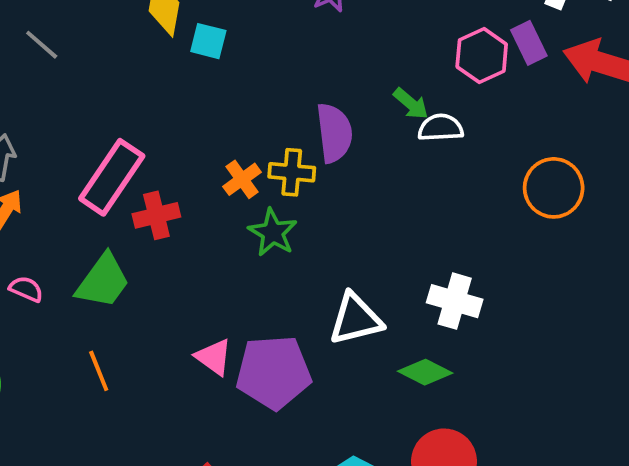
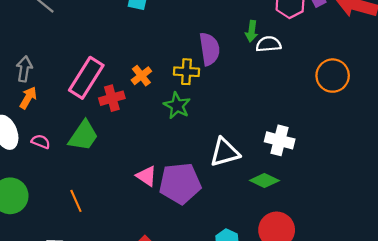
green arrow: (411, 104) -> (252, 31), turned 60
orange cross: (242, 179) -> (141, 76), moved
orange line: (99, 371) -> (76, 201), moved

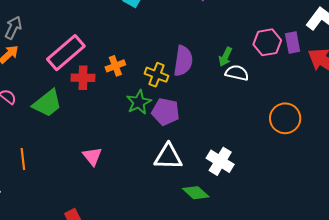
purple pentagon: (180, 183) -> (166, 112), moved, size x0.7

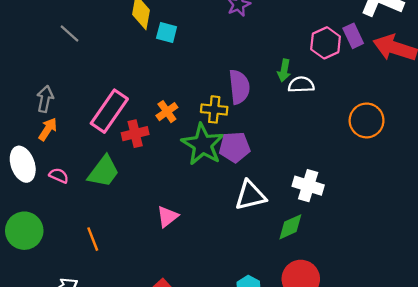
green star: (139, 102) -> (203, 144), size x1.5
pink triangle: (92, 156) -> (167, 217), turned 45
green diamond: (196, 193) -> (290, 227), turned -52

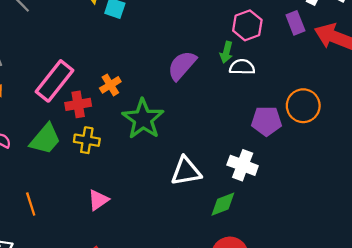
pink hexagon: (326, 43) -> (247, 25), moved
purple semicircle: (239, 87) -> (182, 65), turned -136
yellow cross: (214, 109) -> (87, 140), moved
purple pentagon: (235, 147) -> (266, 121), moved
pink triangle: (167, 217) -> (98, 200), moved

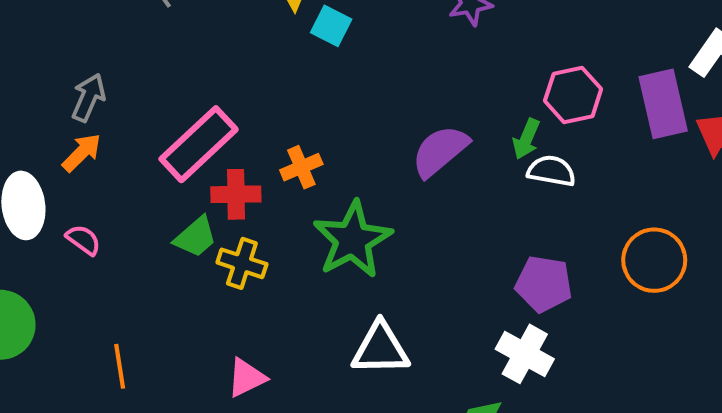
purple rectangle: (295, 23) -> (663, 104), size x1.5
purple pentagon: (266, 121) -> (544, 284), moved
green trapezoid: (45, 139) -> (195, 237), moved, size x0.7
white triangle: (186, 171) -> (380, 349), moved

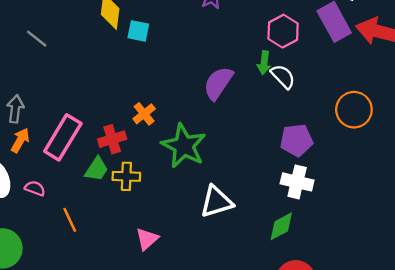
pink rectangle: (199, 144) -> (63, 137), moved
white semicircle: (551, 171) -> (283, 77), turned 52
orange line: (120, 366) -> (70, 220), moved

